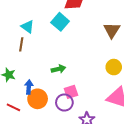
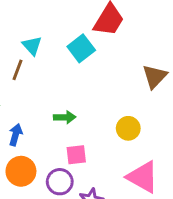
yellow circle: (114, 67) -> (128, 128), moved
orange circle: (38, 99) -> (21, 171), moved
purple circle: (64, 102) -> (60, 182), moved

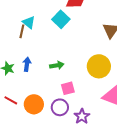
brown line: (17, 70) -> (22, 31), moved
yellow circle: (128, 128) -> (99, 66), size x1.5
blue arrow: (16, 135) -> (27, 64), moved

